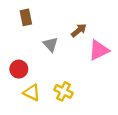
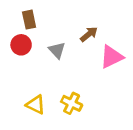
red circle: (19, 69) -> (21, 45), moved

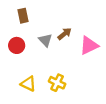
brown arrow: (89, 34) -> (65, 34), moved
red circle: (21, 45) -> (17, 45), moved

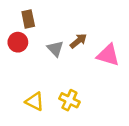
red circle: (17, 45) -> (18, 42), moved
pink triangle: (89, 45) -> (108, 55), turned 42

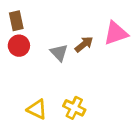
brown rectangle: (28, 19) -> (16, 21), moved
pink triangle: (108, 55) -> (116, 33), moved, turned -35

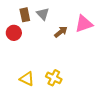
brown rectangle: (16, 21) -> (25, 15), moved
gray triangle: (59, 53) -> (43, 14), moved

